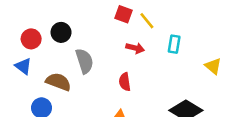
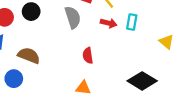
red arrow: (135, 48) -> (109, 23), moved
gray semicircle: (84, 61) -> (73, 17), moved

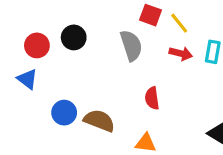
brown semicircle: (29, 55) -> (99, 121), moved
blue circle: (14, 79) -> (64, 113), moved

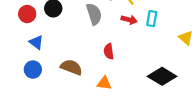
blue triangle: (27, 79) -> (36, 42), moved
blue circle: (64, 113) -> (33, 70), moved

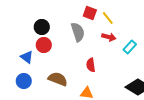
red circle: (27, 14) -> (44, 45), moved
cyan rectangle: (152, 19) -> (130, 47), moved, turned 32

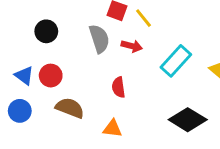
red arrow: (109, 37) -> (132, 46), moved
red circle: (44, 45) -> (51, 76), moved
cyan rectangle: (130, 47) -> (176, 61), size x1.5

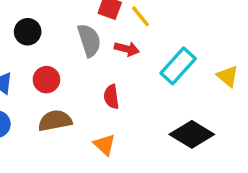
red circle: (51, 76) -> (46, 80), moved
brown semicircle: (70, 108) -> (55, 121), turned -32
orange triangle: (113, 129) -> (105, 145), turned 36

